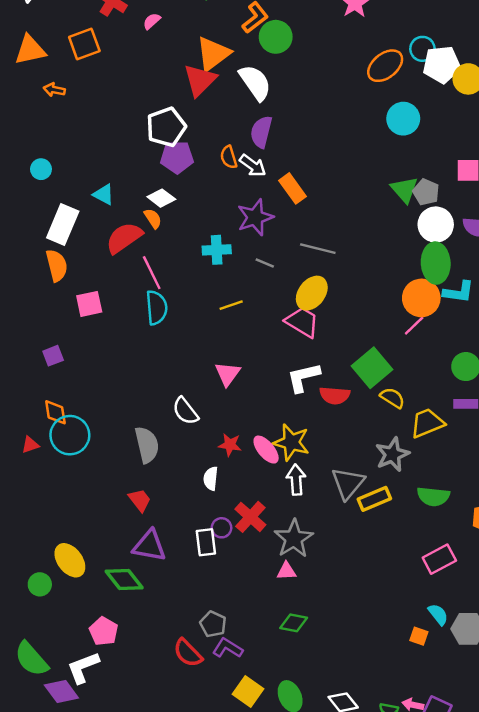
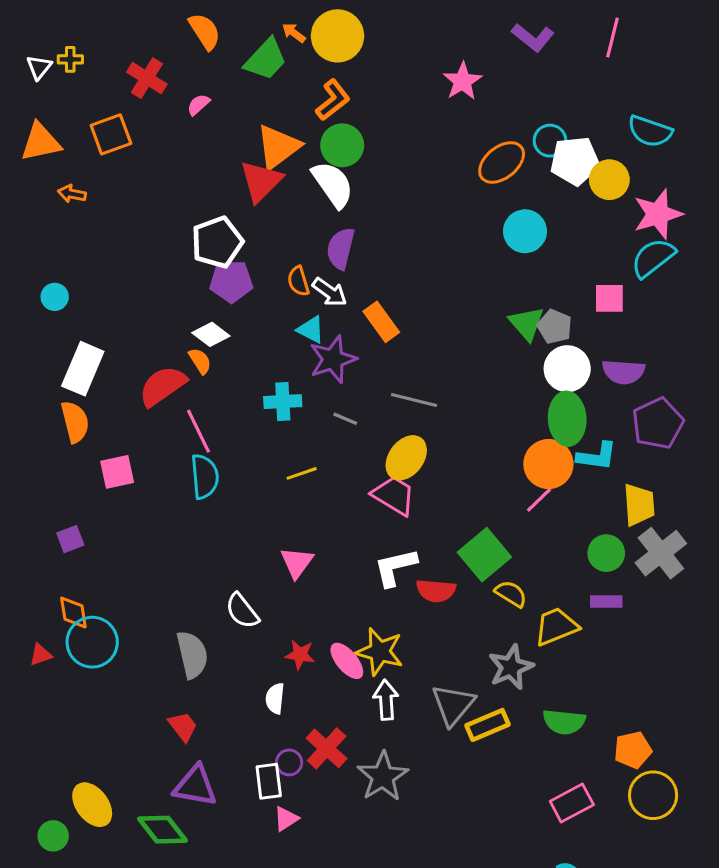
green circle: (276, 37) -> (342, 145), moved
cyan triangle: (104, 194) -> (311, 330), moved
pink triangle: (286, 571) -> (286, 819), moved, turned -30

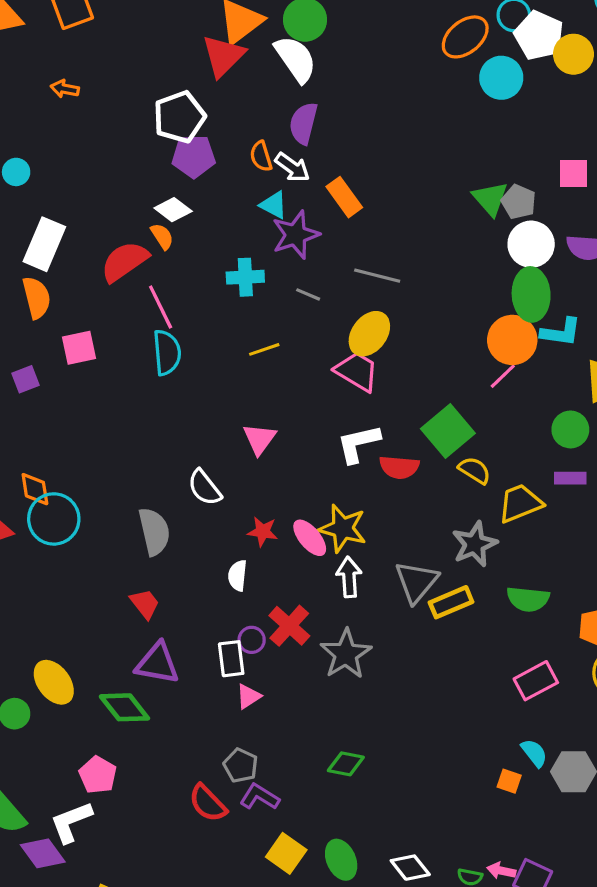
white pentagon: (575, 161) -> (539, 35), turned 30
orange arrow: (72, 194) -> (65, 89), moved
cyan circle: (525, 231) -> (501, 78), moved
purple square: (70, 539) -> (26, 379), moved

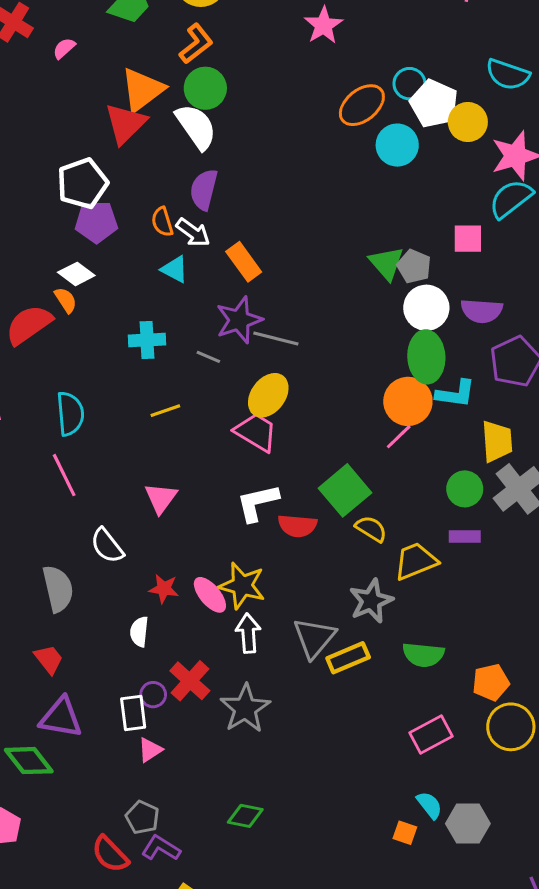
purple star: (296, 235) -> (239, 320), moved
pink line: (161, 307) -> (64, 475), moved

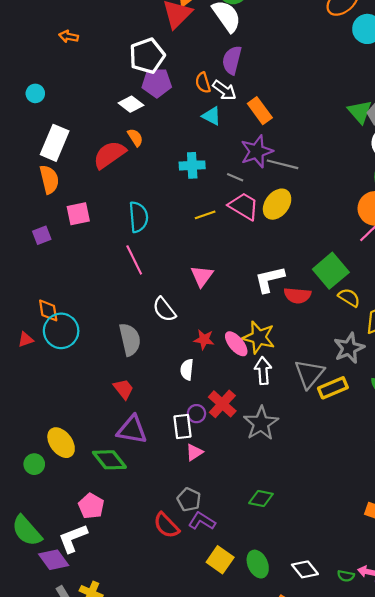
white diamond: (76, 274) -> (131, 104), moved
pink trapezoid: (256, 432) -> (244, 206), moved

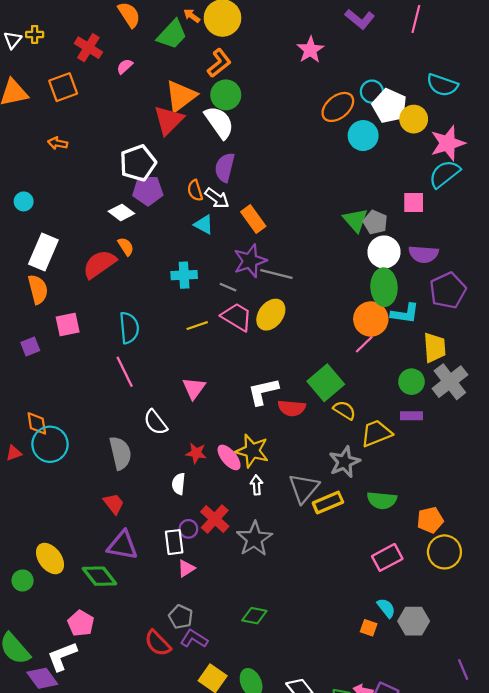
white arrow: (263, 371) -> (257, 485), size x0.7

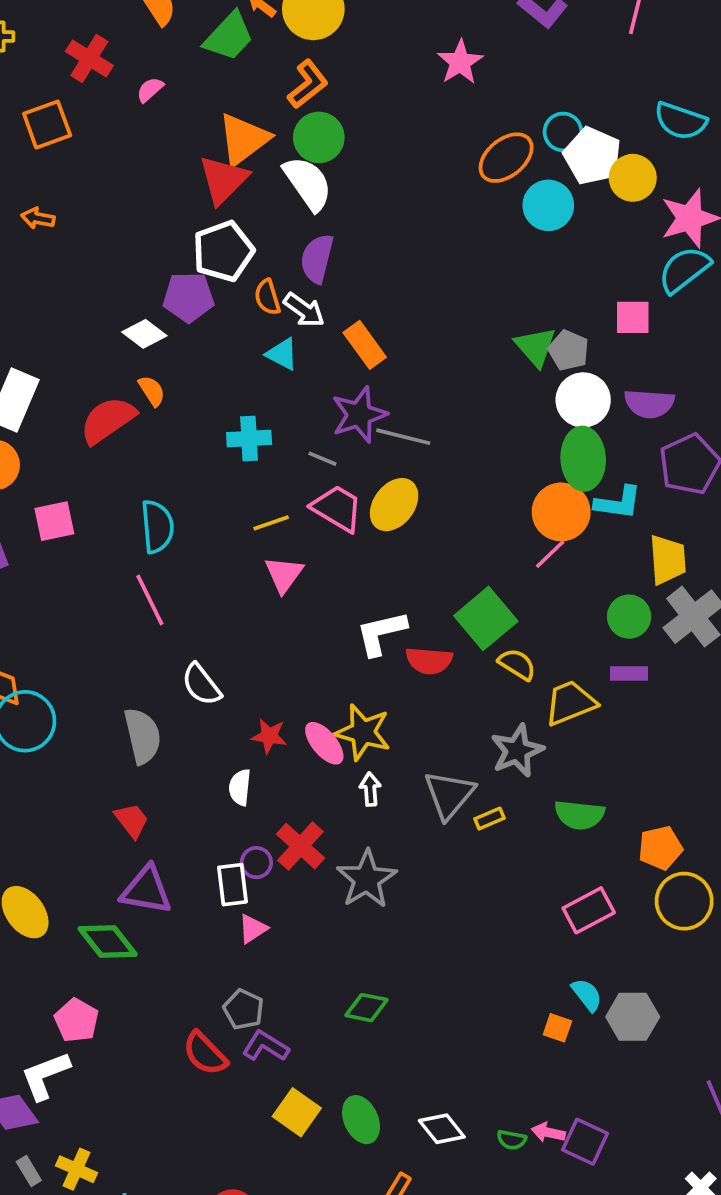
white pentagon: (138, 163) -> (223, 251), moved
pink triangle: (194, 388) -> (284, 574), moved
yellow rectangle: (328, 502) -> (490, 819), size x0.6

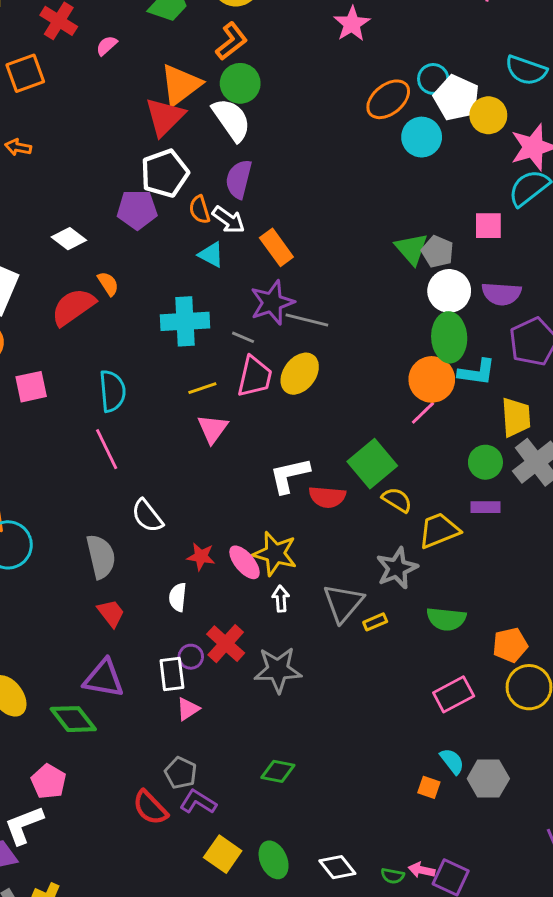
white diamond: (144, 334) -> (69, 239), moved
cyan cross: (249, 439) -> (185, 321), size x1.4
pink trapezoid: (337, 508) -> (255, 377), turned 72
red trapezoid: (132, 820) -> (111, 613), moved
gray star: (367, 879) -> (278, 670), turned 30

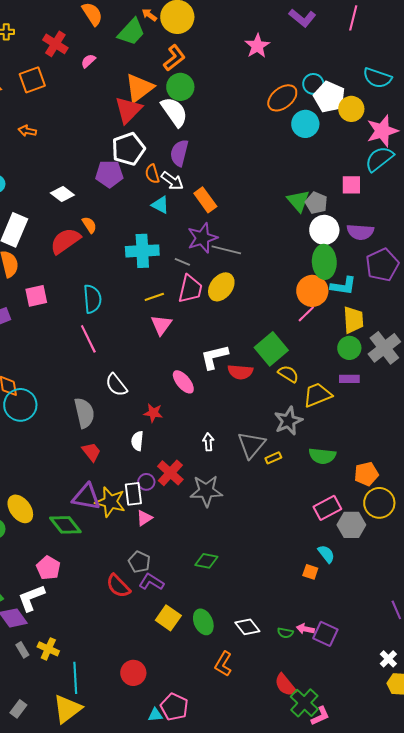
yellow trapezoid: (516, 417) -> (353, 320), moved
yellow star: (275, 554) -> (110, 502), moved
pink ellipse: (245, 562) -> (183, 382), moved
gray hexagon: (488, 779) -> (351, 525), moved

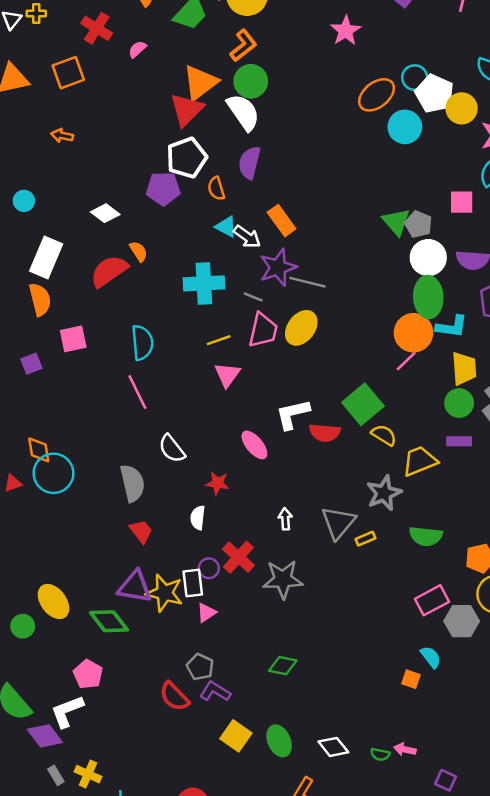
white arrow: (172, 181) -> (247, 237), moved
purple square: (325, 634) -> (446, 780), moved, size x0.7

